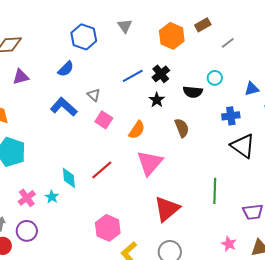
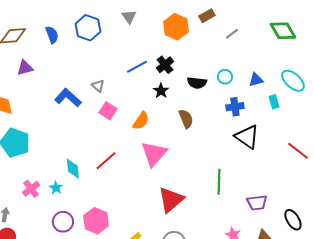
blue semicircle: (66, 69) -> (52, 35), moved, turned -66
cyan circle: (215, 78) -> (225, 77), moved
pink hexagon: (108, 228) -> (96, 221), moved
purple circle: (27, 231) -> (63, 222), moved

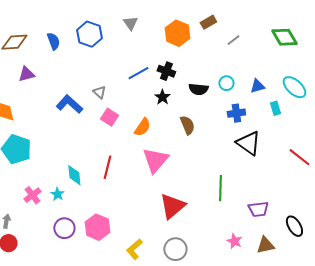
black cross: (165, 65) -> (166, 71), turned -30
red line: (106, 161) -> (107, 167), turned -35

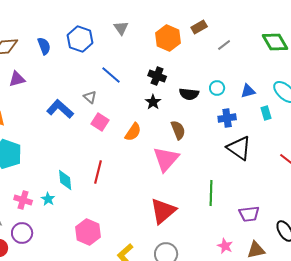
blue line: (138, 73) -> (111, 75), moved, turned 70
pink triangle: (155, 160) -> (166, 159), moved
pink cross: (32, 195) -> (23, 200), turned -36
purple circle: (64, 228) -> (22, 233), moved

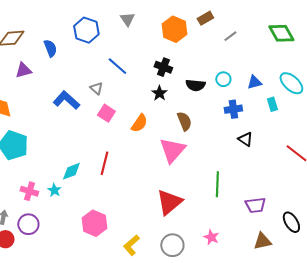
blue semicircle: (44, 46) -> (50, 48), moved
black triangle: (239, 148) -> (245, 139), size x0.6
cyan diamond: (65, 180) -> (71, 171), turned 75
pink star: (225, 246) -> (211, 237), moved

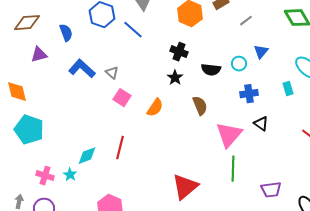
blue line: (117, 66) -> (133, 30), moved
blue triangle: (254, 82) -> (261, 52), moved, turned -35
blue L-shape: (66, 100) -> (82, 69), moved
pink triangle: (172, 150) -> (229, 135), moved

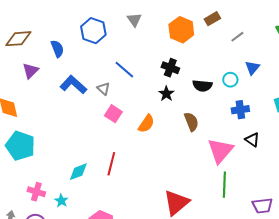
blue line: (133, 30) -> (124, 70), moved
purple triangle: (39, 55) -> (30, 71), turned -30
cyan star: (70, 175) -> (61, 201), moved

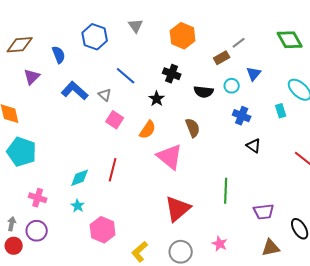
brown rectangle: (212, 19) -> (222, 58), moved
black star: (166, 94) -> (157, 99), moved
blue cross: (240, 110) -> (242, 116), turned 30
pink triangle: (220, 151) -> (170, 157), moved, turned -32
cyan star: (61, 201) -> (78, 206), moved

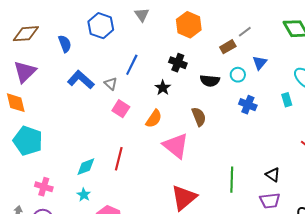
blue line: (126, 76) -> (132, 65), turned 75
purple triangle: (32, 77) -> (25, 72), moved, size x1.4
black triangle: (254, 146) -> (273, 175), moved

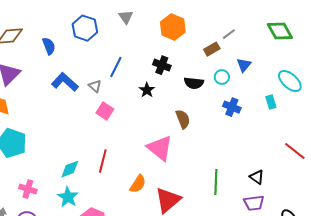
orange semicircle: (154, 119) -> (138, 184), moved
cyan star: (84, 195) -> (68, 197), size x1.5

